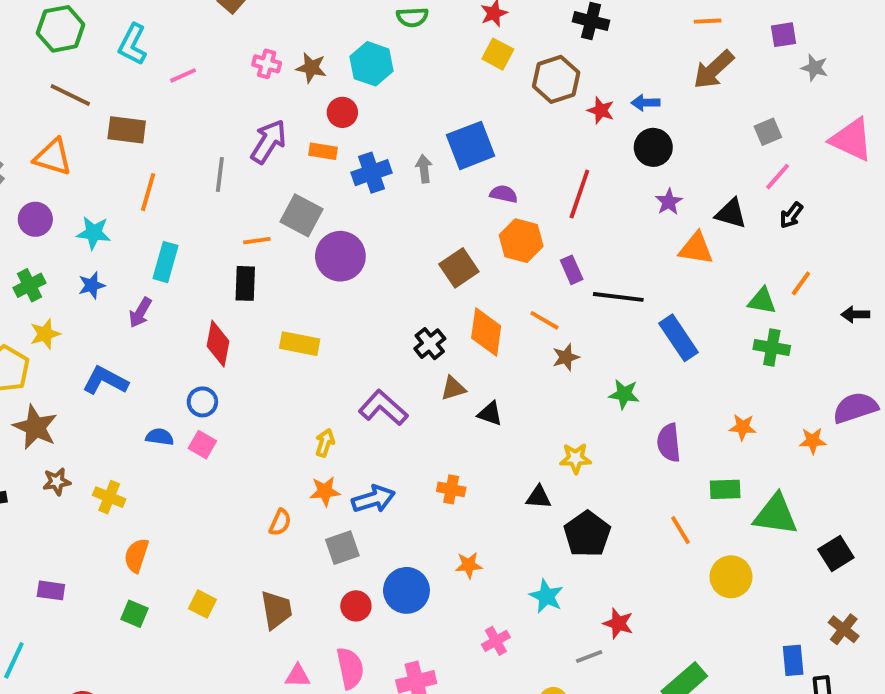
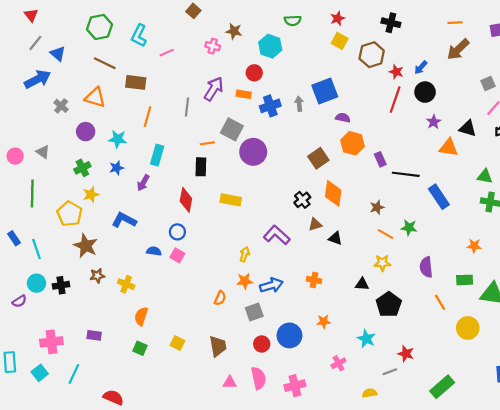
brown star: (311, 68) -> (234, 31), moved
blue arrow: (645, 103) -> (421, 68), turned -48
red line: (579, 194) -> (395, 100), moved
orange line: (544, 320) -> (386, 234), moved
purple semicircle: (669, 443) -> (426, 267), moved

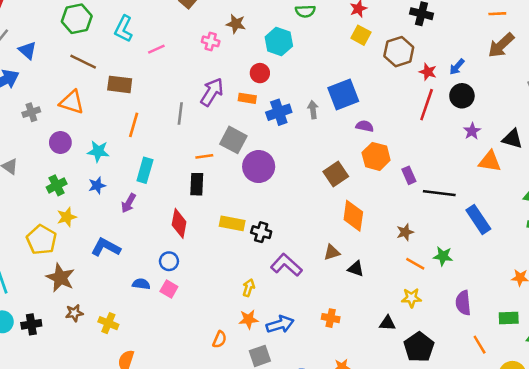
gray cross: (61, 106) -> (31, 112), turned 32
black cross: (302, 200) -> (261, 232), moved, turned -35

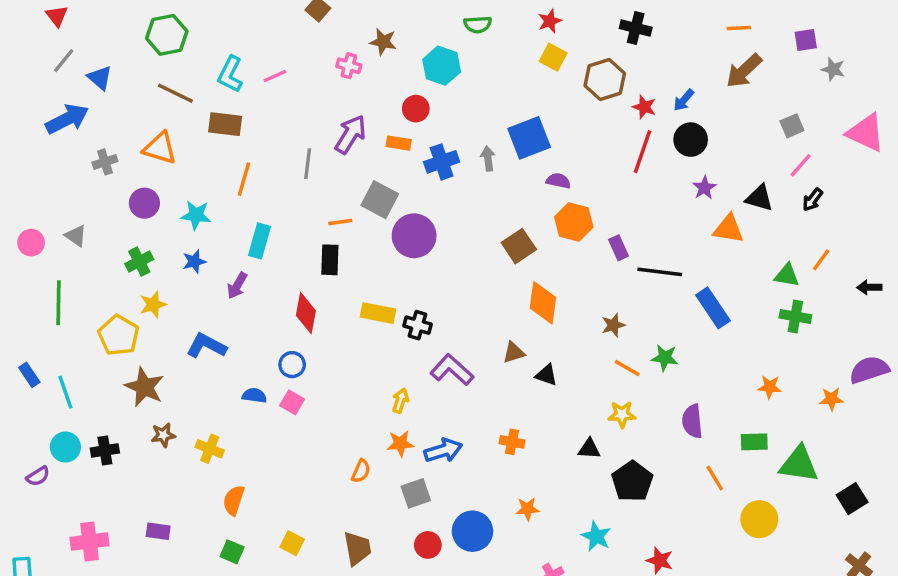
cyan L-shape: (124, 29) -> (230, 74), moved

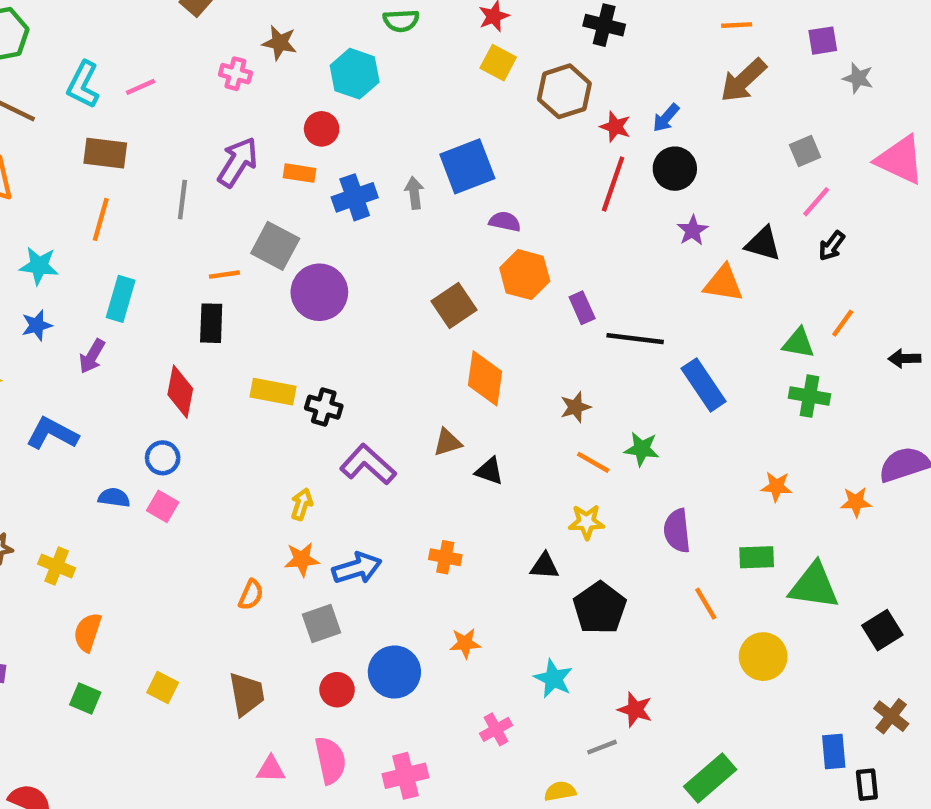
brown rectangle: (225, 124) -> (105, 153), moved

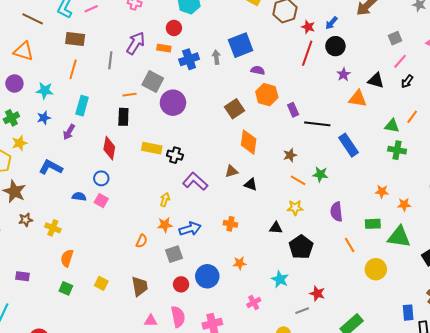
orange star: (856, 502) -> (404, 205), moved

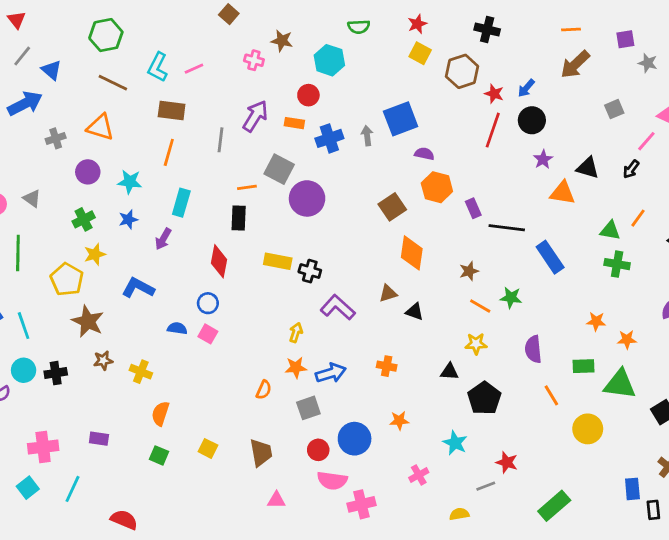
pink line: (400, 61) -> (646, 141), moved
pink semicircle: (178, 317) -> (332, 481), moved, turned 110

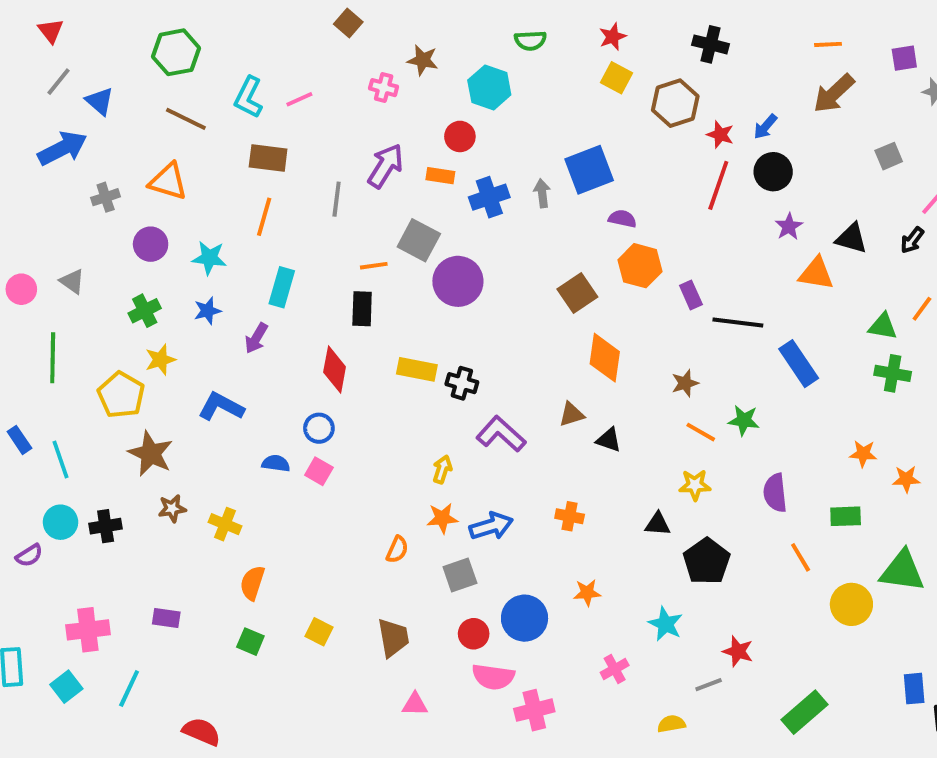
green triangle: (620, 384) -> (902, 571), moved

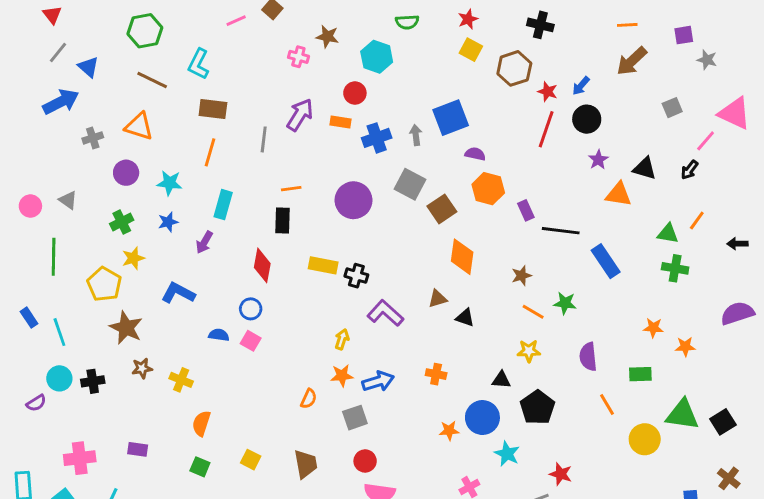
pink line: (299, 99) -> (236, 21), moved
gray square: (419, 240) -> (410, 184), moved
blue circle: (525, 618) -> (482, 418), moved

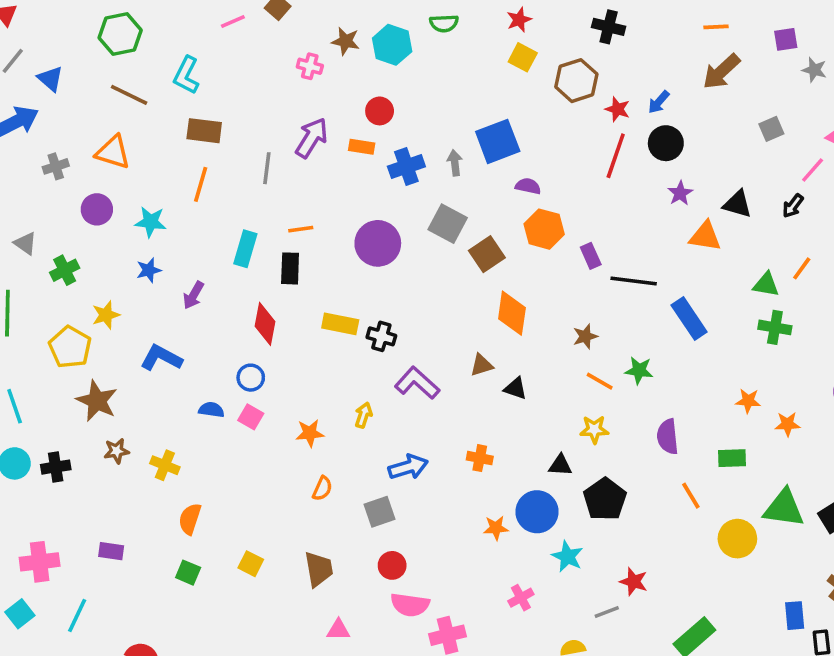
cyan hexagon: (377, 57) -> (392, 45), moved
cyan rectangle: (223, 205) -> (245, 249), moved
green cross: (122, 222) -> (65, 270), moved
orange star: (342, 376) -> (310, 433), moved

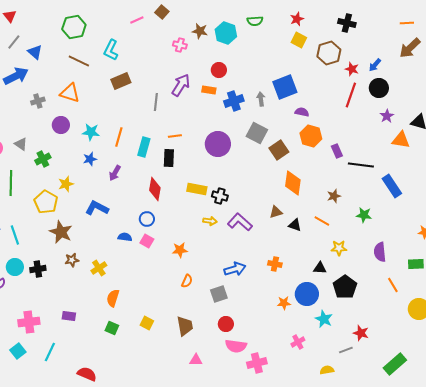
brown rectangle: (204, 131) -> (121, 81), turned -30
orange line: (201, 184) -> (119, 137), moved
orange line: (600, 381) -> (322, 221), moved
yellow arrow: (363, 415) -> (210, 221), moved, turned 80
yellow cross: (165, 465) -> (99, 268), turned 35

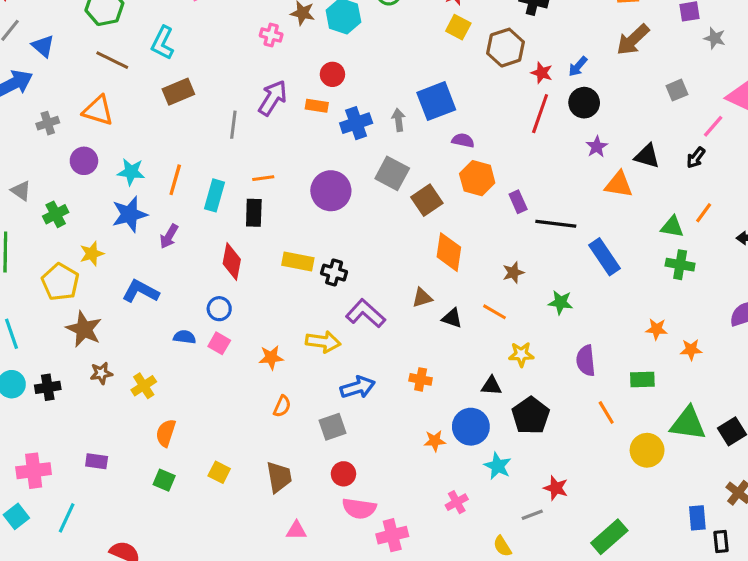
blue star: (90, 159) -> (130, 214), size x1.6
yellow arrow: (210, 221) -> (323, 342), moved, size x1.5
yellow semicircle: (327, 370) -> (502, 546), turned -112

